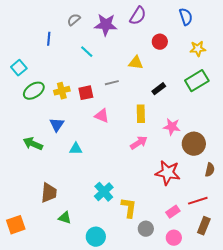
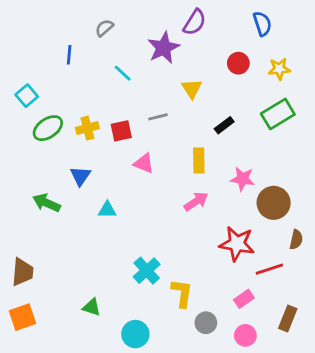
purple star: (106, 25) -> (164, 48), moved, turned -30
red circle: (160, 42) -> (238, 63), moved
yellow triangle: (136, 63) -> (192, 89), turned 49
brown trapezoid: (49, 193) -> (23, 272), moved
red line: (198, 201) -> (269, 269), moved

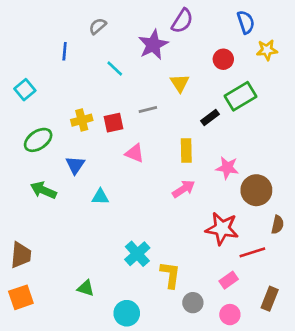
yellow star: (279, 69) -> (267, 50), moved
green rectangle: (278, 114) -> (240, 96), moved
green ellipse: (48, 128) -> (38, 140), moved

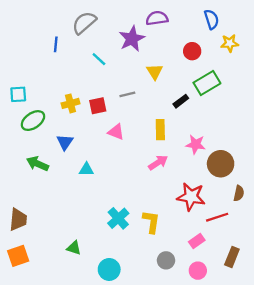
purple semicircle: (182, 21) -> (157, 18), turned -130
gray semicircle: (98, 26) -> (84, 23), size x1.6
cyan square: (25, 90) -> (18, 94), moved, turned 36
yellow L-shape: (170, 275) -> (151, 222), moved

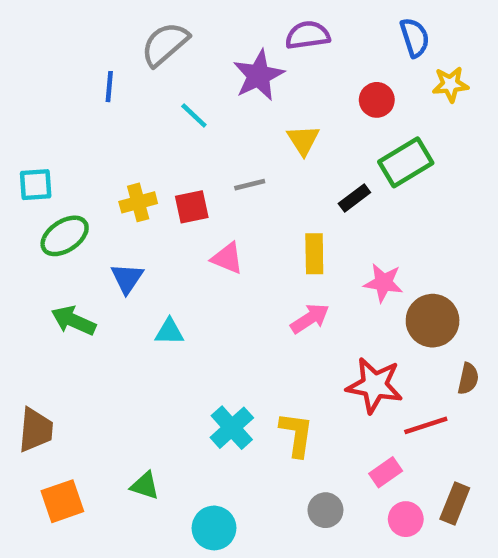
orange square: (18, 256) -> (62, 501), moved
pink circle: (198, 271) -> (406, 519), moved

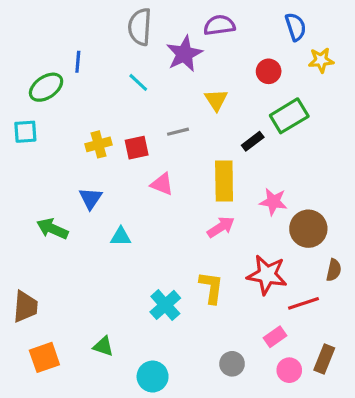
gray semicircle: (165, 44) -> (140, 27), moved, turned -45
green ellipse: (65, 236) -> (46, 87), moved
yellow rectangle: (314, 254) -> (224, 181), size x1.4
yellow L-shape: (296, 434) -> (211, 287), moved

